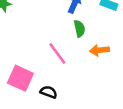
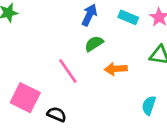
green semicircle: (79, 29) -> (94, 44), turned -112

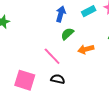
cyan rectangle: (128, 17) -> (89, 11), turned -40
black semicircle: (57, 114) -> (58, 79), moved

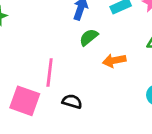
pink line: (52, 56) -> (50, 73), moved, turned 48

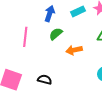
pink line: (50, 73) -> (25, 37), moved

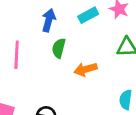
green semicircle: (56, 34) -> (59, 48), turned -32

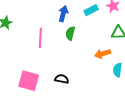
orange arrow: (86, 69) -> (103, 54), moved

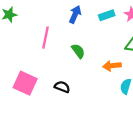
green semicircle: (70, 33) -> (78, 51), moved, turned 120

